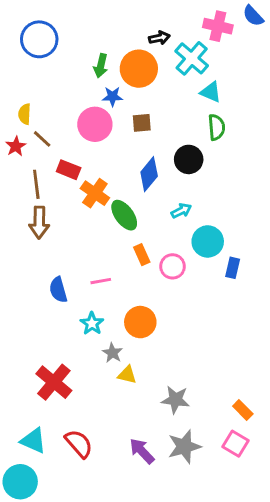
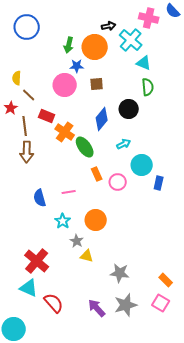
red star: (16, 146) -> (11, 108), moved
cyan triangle: (33, 441) -> (29, 288), moved

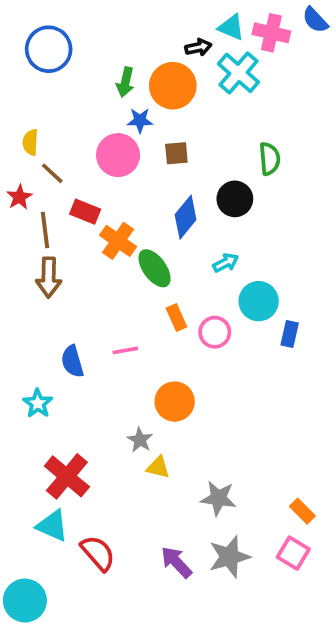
cyan triangle: (144, 63) -> (231, 27), moved
cyan star: (63, 221) -> (38, 403), moved

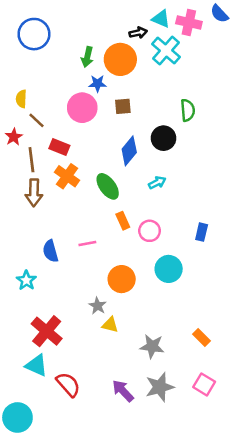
orange cross: (118, 241) -> (67, 176), moved
cyan circle: (259, 301) -> (169, 269), moved
orange rectangle: (302, 511) -> (202, 337), moved

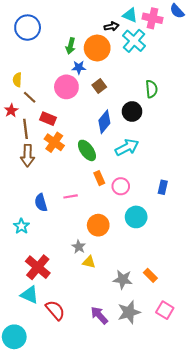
brown square: (123, 106) -> (99, 86), turned -32
cyan arrow: (157, 183) -> (127, 147), size x1.6
orange rectangle: (202, 337) -> (150, 275), moved

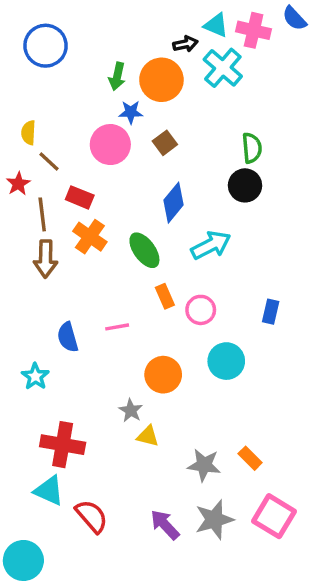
black circle: (132, 111) -> (245, 185), moved
red cross: (38, 267) -> (63, 445), turned -30
pink square: (165, 310) -> (274, 516), size x1.4

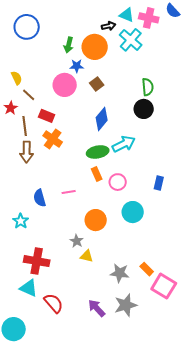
yellow semicircle: (28, 133) -> (17, 78), turned 152
green ellipse: (144, 250) -> (98, 152), moved, turned -65
pink square: (274, 516) -> (164, 286), moved

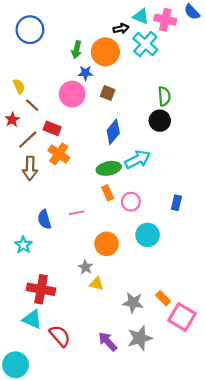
brown square: (97, 84) -> (108, 93), turned -32
brown line: (25, 126) -> (28, 140), turned 54

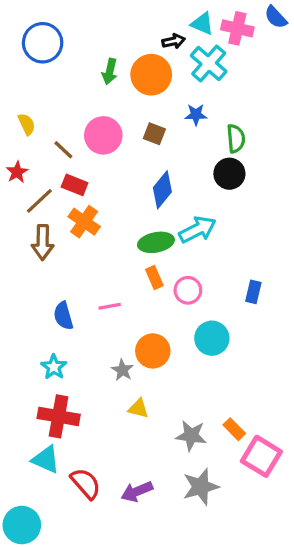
blue star: (85, 73) -> (196, 115), moved
brown line: (32, 105) -> (63, 150), moved
cyan star: (23, 245) -> (54, 367), moved
gray star: (85, 267) -> (122, 370), moved
purple arrow: (108, 341) -> (137, 491), moved, turned -70

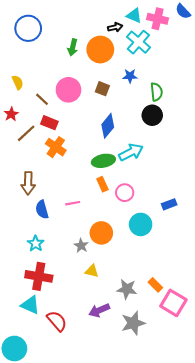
brown arrow: (43, 242) -> (28, 183), moved
blue rectangle: (253, 292) -> (169, 204), moved, turned 56
purple arrow: (137, 491) -> (99, 310), moved

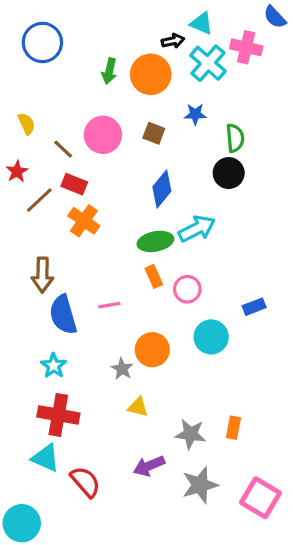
pink cross: (158, 19) -> (246, 47), moved
blue semicircle: (42, 210) -> (63, 315), size x1.4
orange rectangle: (155, 285) -> (233, 428), turned 56
pink square: (173, 303) -> (260, 498), moved

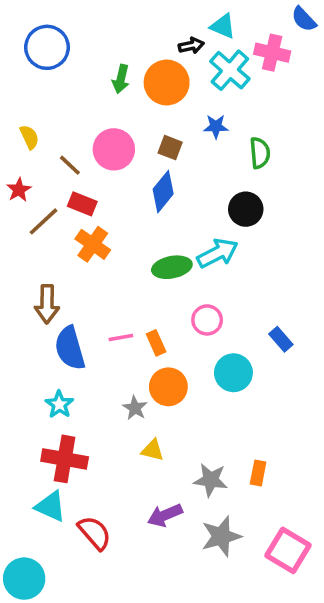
black circle: (229, 173) -> (246, 209), moved
blue diamond: (162, 189) -> (163, 192), moved
orange rectangle: (154, 276) -> (156, 343), moved
blue rectangle: (254, 307) -> (281, 339), turned 70

